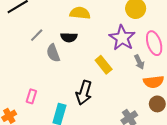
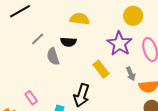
gray arrow: (139, 62) -> (131, 74), moved
pink rectangle: (31, 96) -> (31, 98), turned -56

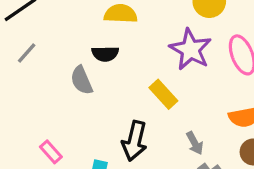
gray line: (38, 39) -> (27, 53), moved
gray arrow: (131, 74) -> (195, 143), moved

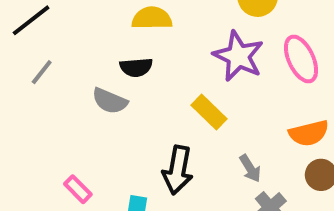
gray semicircle: (82, 80) -> (110, 101), turned -40

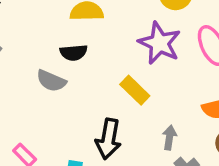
gray arrow: (250, 168) -> (169, 138), turned -140

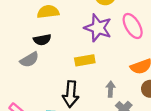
gray semicircle: (51, 81) -> (29, 60), turned -48
yellow rectangle: (135, 90) -> (85, 60), turned -48

